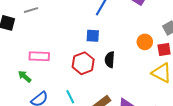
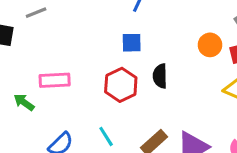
green arrow: (25, 76) -> (24, 102), moved

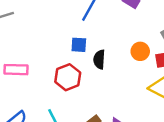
black semicircle: (160, 76) -> (99, 59), moved

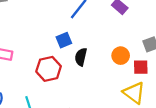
blue square: (79, 45) -> (64, 40), turned -35

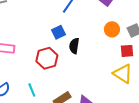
orange circle: (121, 56) -> (112, 29), moved

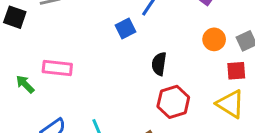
blue square: (58, 32) -> (125, 29), moved
red hexagon: (47, 58) -> (173, 102), moved

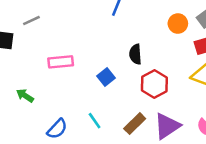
blue square: (125, 29) -> (106, 77), moved
pink rectangle: (57, 68) -> (61, 62), moved

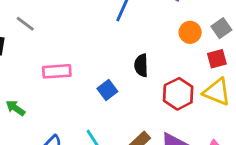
gray line: (31, 20) -> (25, 24), turned 60
red hexagon: (154, 84) -> (178, 94), moved

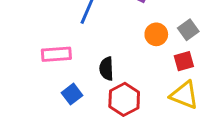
pink rectangle: (57, 71) -> (56, 54), moved
red hexagon: (178, 94) -> (124, 99), moved

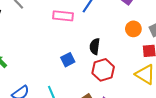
pink rectangle: (56, 54) -> (63, 16), moved

